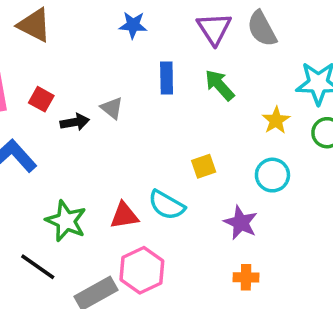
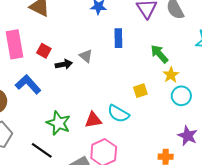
green arrow: (219, 85) -> (159, 54), moved
yellow star: (276, 120) -> (171, 75), moved
purple star: (241, 223) -> (188, 136), moved

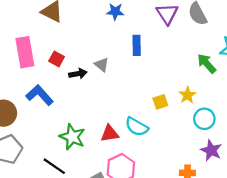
green arrow: (159, 54) -> (207, 63), moved
yellow star: (171, 75) -> (187, 95), moved
cyan circle: (181, 96) -> (204, 119), moved

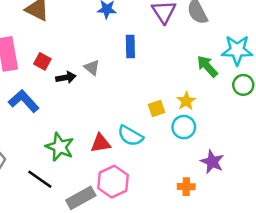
cyan circle: (204, 119) -> (184, 127), moved

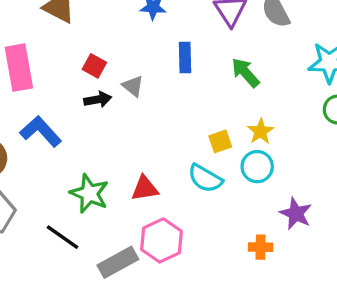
red square: (42, 61) -> (94, 66), moved
green arrow: (207, 66) -> (245, 73), moved
cyan semicircle: (130, 136) -> (205, 178), moved

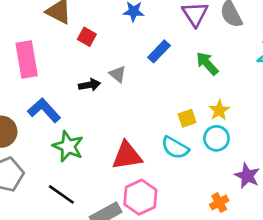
blue rectangle: (185, 58) -> (159, 51), turned 45
red square: (94, 66) -> (87, 37), moved
red triangle: (145, 188) -> (127, 156), size x1.4
green star: (89, 193) -> (68, 146), moved
orange cross: (261, 247) -> (219, 202), turned -30

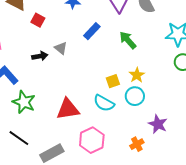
pink hexagon: (140, 197) -> (92, 140), moved

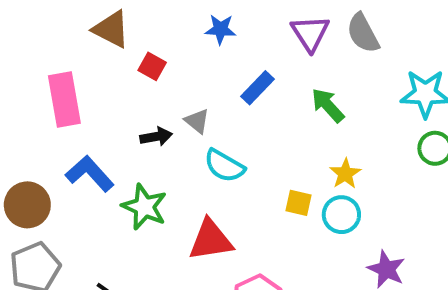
yellow square: (113, 81) -> (299, 203), moved, turned 32
green star: (24, 102) -> (144, 207), moved
cyan semicircle: (104, 103) -> (224, 166), moved

